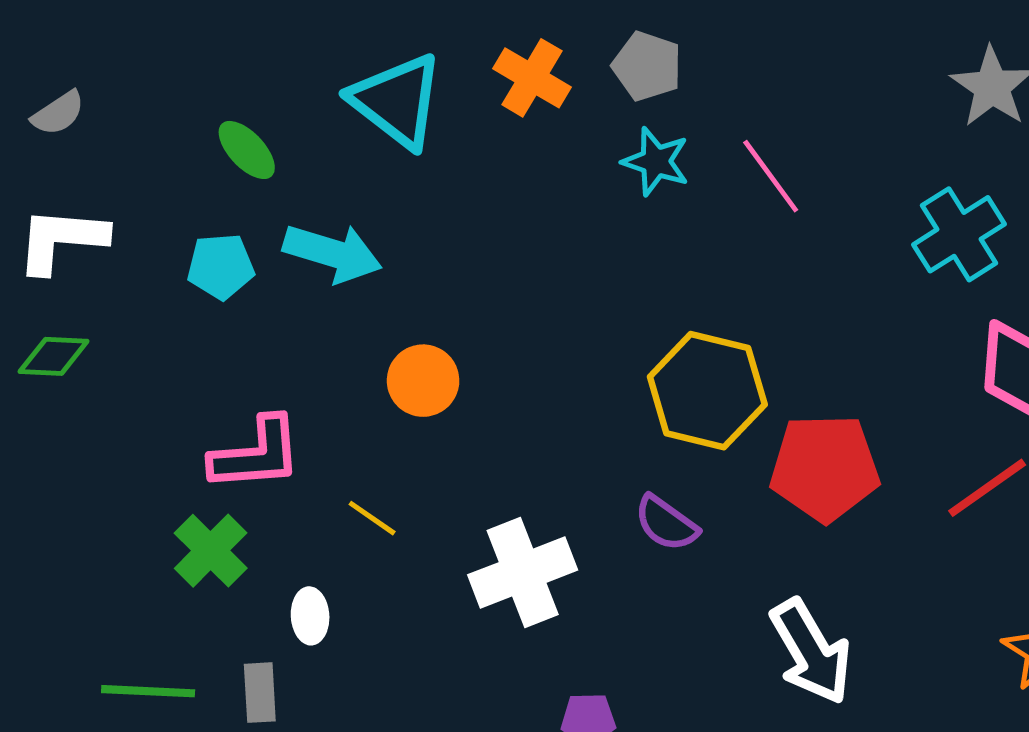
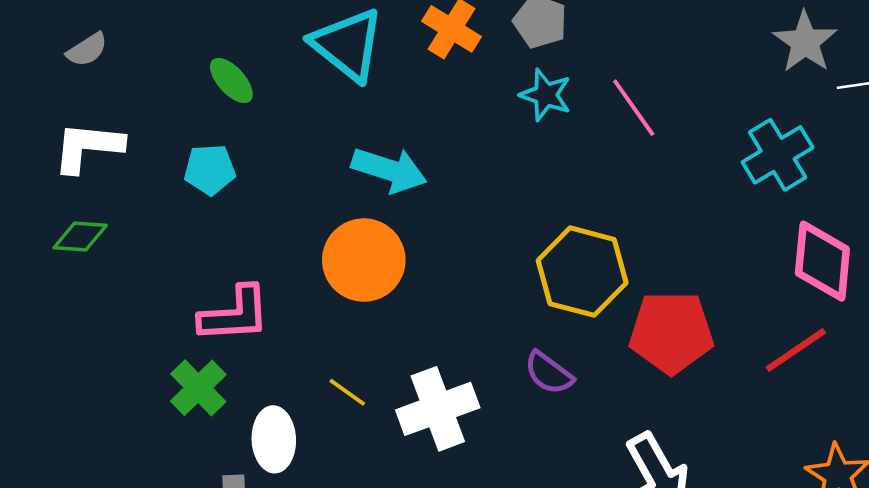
cyan arrow: (333, 253) -> (389, 170), moved
orange circle: (423, 381) -> (364, 260), size x1.5
yellow line: (372, 518) -> (347, 392), moved
white ellipse: (310, 616) -> (274, 439), size x1.5

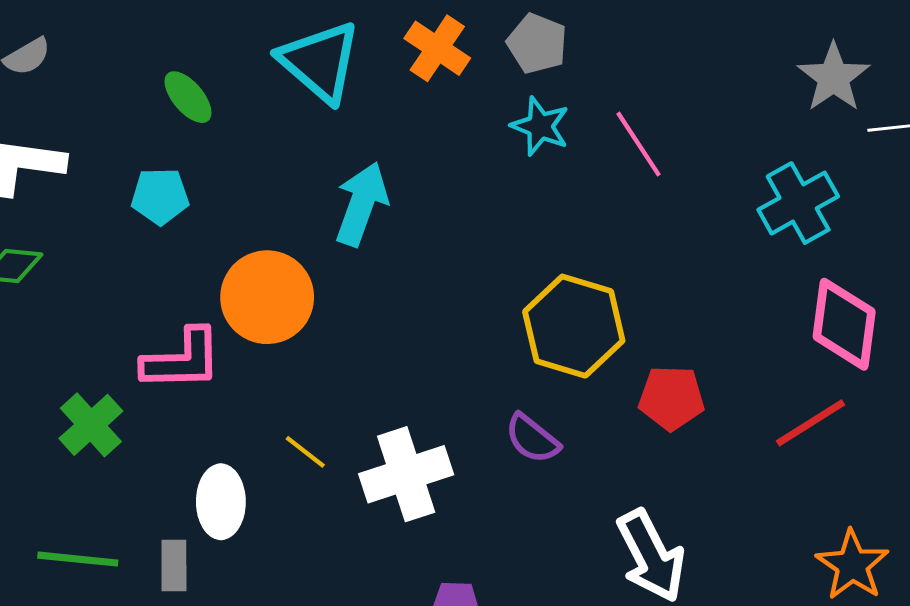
cyan arrow: (389, 170) -> (362, 204), turned -90
orange circle: (364, 260) -> (267, 297), moved
red pentagon: (671, 332) -> (671, 398), size x0.7
green cross: (198, 388) -> (91, 425), moved

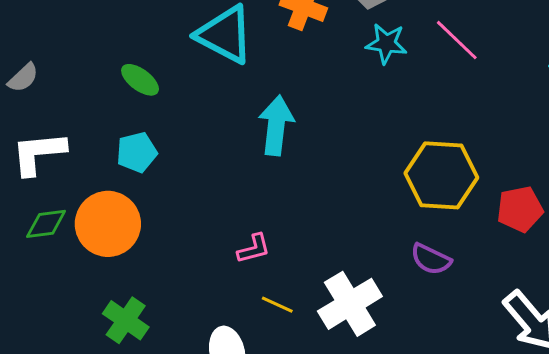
orange circle: (267, 297) -> (108, 224), moved
pink L-shape: (182, 360) -> (254, 249), moved, size x0.6

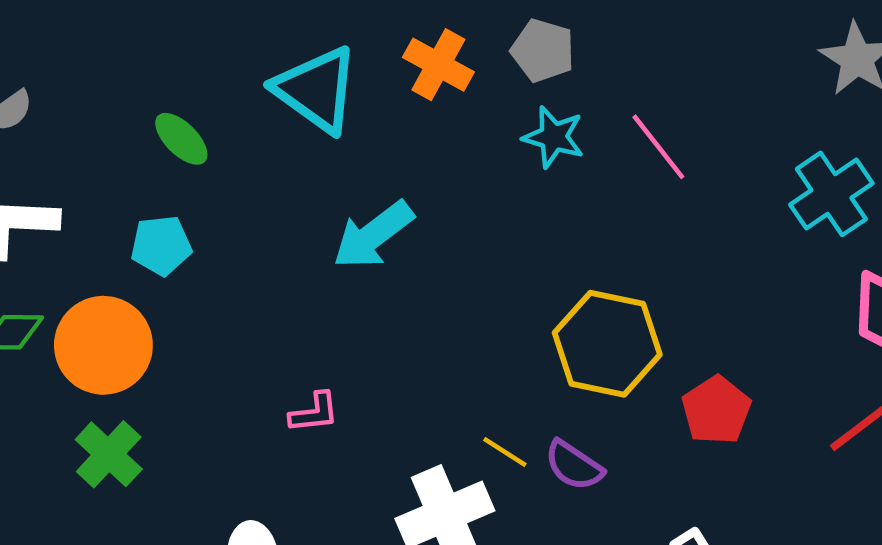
cyan arrow: (276, 125) -> (373, 235), turned -142
red pentagon: (520, 209) -> (716, 410), turned -30
yellow line: (277, 305) -> (505, 452), moved
green cross: (126, 320) -> (109, 454), moved

